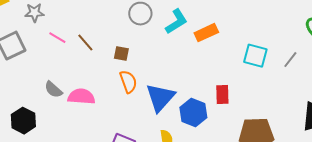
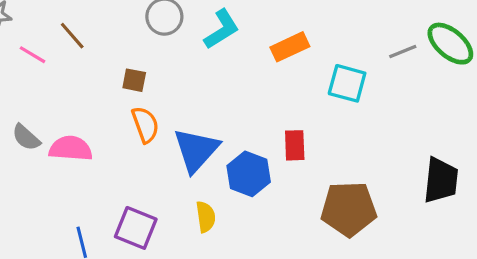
orange rectangle: (206, 33) -> (290, 47), moved
brown line: (85, 43) -> (72, 36), moved
gray line: (290, 60) -> (403, 52), moved, turned 30

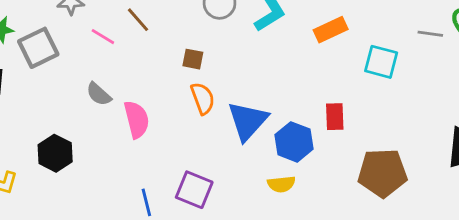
gray line: (403, 52) -> (430, 34), turned 30
gray semicircle: (26, 137) -> (99, 94), moved
pink semicircle: (71, 148) -> (137, 119), turned 72
yellow semicircle: (206, 217) -> (281, 184), moved, turned 92

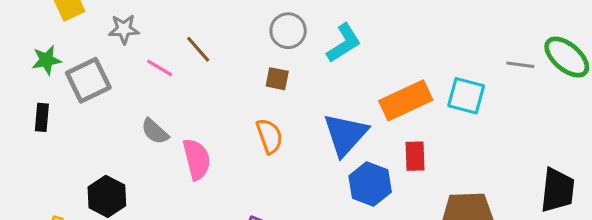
orange rectangle: (331, 30) -> (406, 100), moved, size x1.4
brown square: (193, 59) -> (277, 79), moved
blue triangle: (248, 121) -> (345, 134), moved

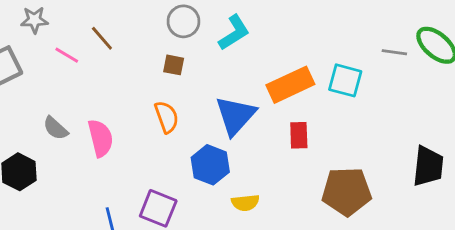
gray semicircle: (155, 131) -> (56, 128), moved
blue hexagon: (370, 184) -> (210, 165), moved

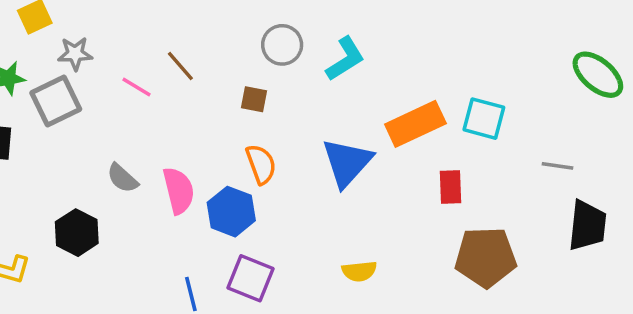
gray star: (34, 20) -> (75, 54), moved
gray line: (394, 52) -> (558, 166), moved
brown square: (174, 65) -> (254, 99), moved
red rectangle: (299, 135) -> (451, 187), moved
blue hexagon: (210, 165) -> (231, 212), moved

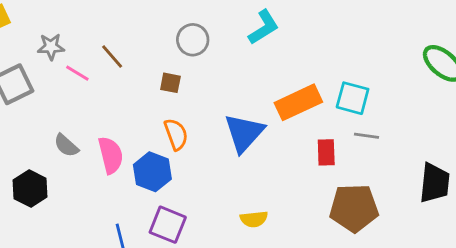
gray star: (75, 54) -> (51, 47), moved
cyan L-shape: (345, 59) -> (264, 27), moved
gray line: (558, 166) -> (366, 136), moved

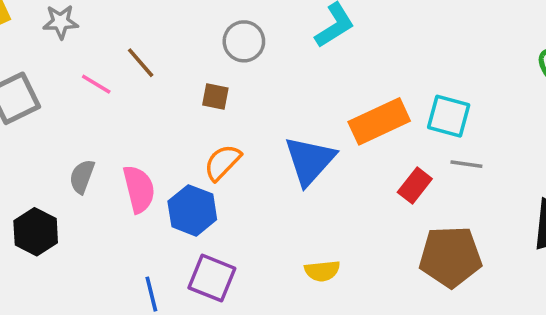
gray star: (51, 47) -> (61, 22), moved
orange semicircle: (176, 134) -> (223, 162), turned -116
gray semicircle: (66, 145) -> (82, 177), turned 68
red rectangle: (326, 152) -> (415, 185), turned 40

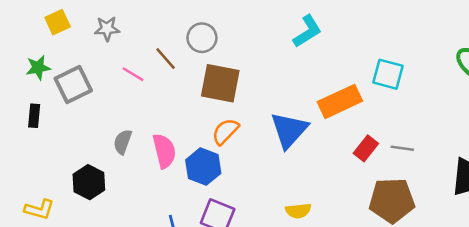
gray circle: (244, 41) -> (202, 38), moved
brown square: (215, 97) -> (220, 83), size x2.0
cyan square: (449, 116) -> (388, 74), moved
gray line: (466, 164) -> (402, 148), moved

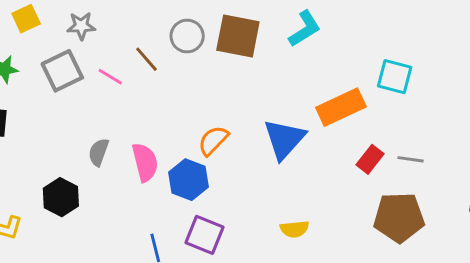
brown square: (220, 83) -> (238, 36), moved
gray square: (73, 85) -> (62, 71), moved

